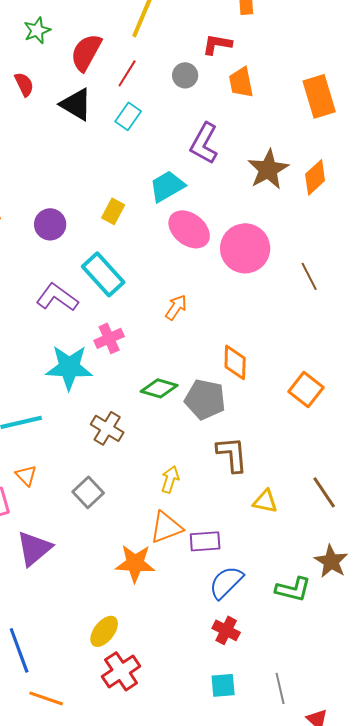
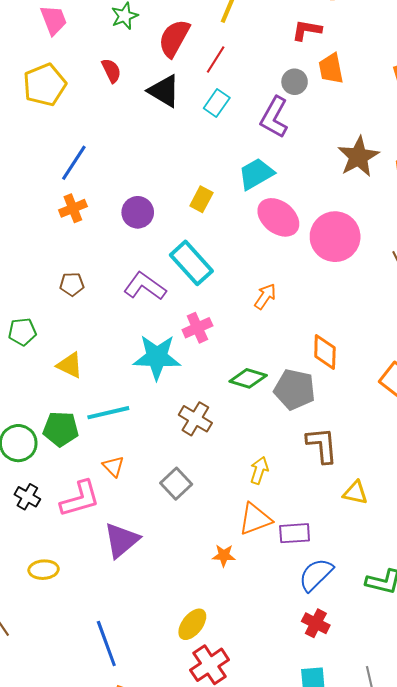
gray circle: (185, 75) -> (295, 82), moved
purple L-shape: (204, 143) -> (274, 117), moved
orange star: (135, 563) -> (224, 555), size x0.6

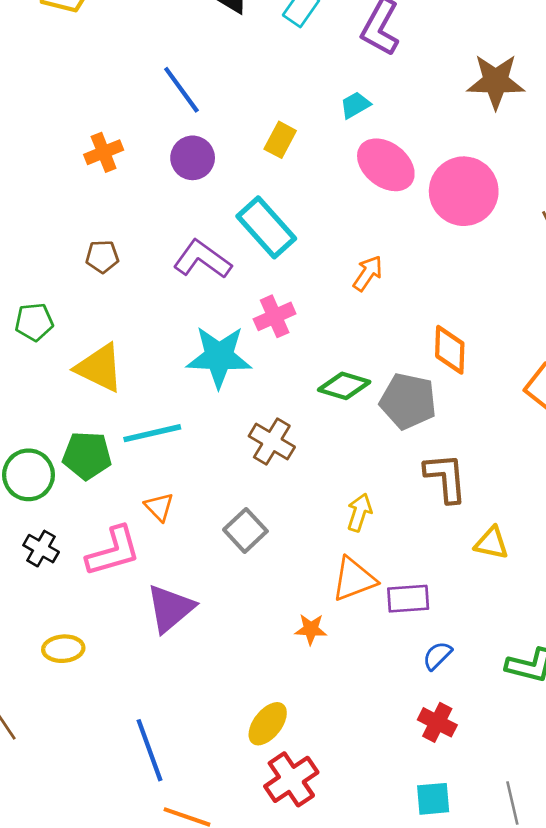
brown star: (358, 157) -> (496, 81), turned 30
blue line: (74, 163) -> (181, 90), moved, turned -69
cyan trapezoid: (256, 174) -> (355, 105), size x0.6
yellow triangle: (70, 365) -> (99, 368), size x1.4
blue semicircle: (316, 575) -> (437, 656), size x0.6

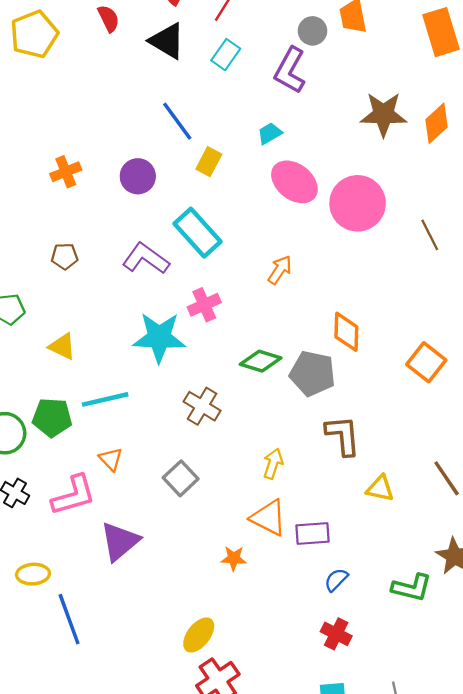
blue line: (181, 90) -> (177, 121), moved
yellow triangle: (99, 368) -> (62, 346), size x0.7
orange triangle: (354, 579) -> (269, 518), turned 48
blue line: (149, 750) -> (69, 619), moved

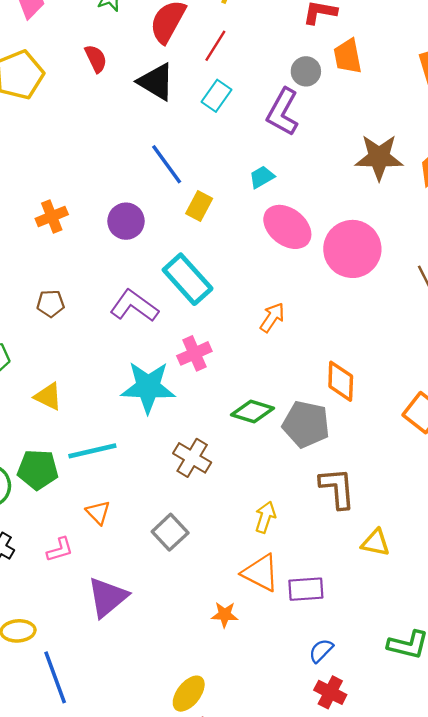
pink L-shape: (74, 495) -> (60, 550), size x0.6
blue semicircle: (336, 580) -> (321, 651), moved

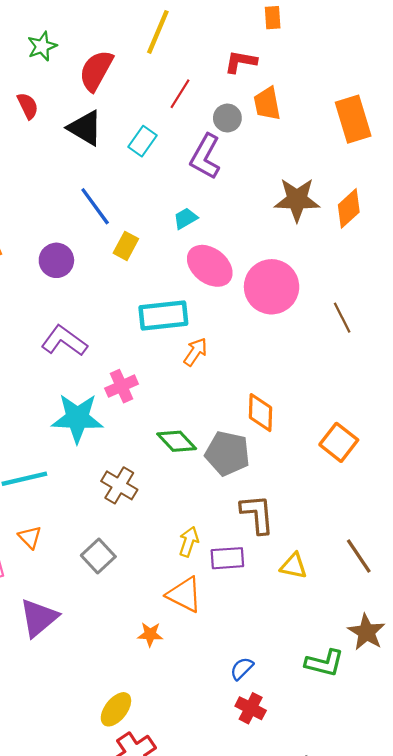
red line: (215, 46) -> (180, 94), moved
cyan rectangle: (188, 279) -> (163, 315), moved, turned -54
green diamond: (253, 411) -> (177, 441), turned 30
purple rectangle: (306, 589) -> (227, 558), moved

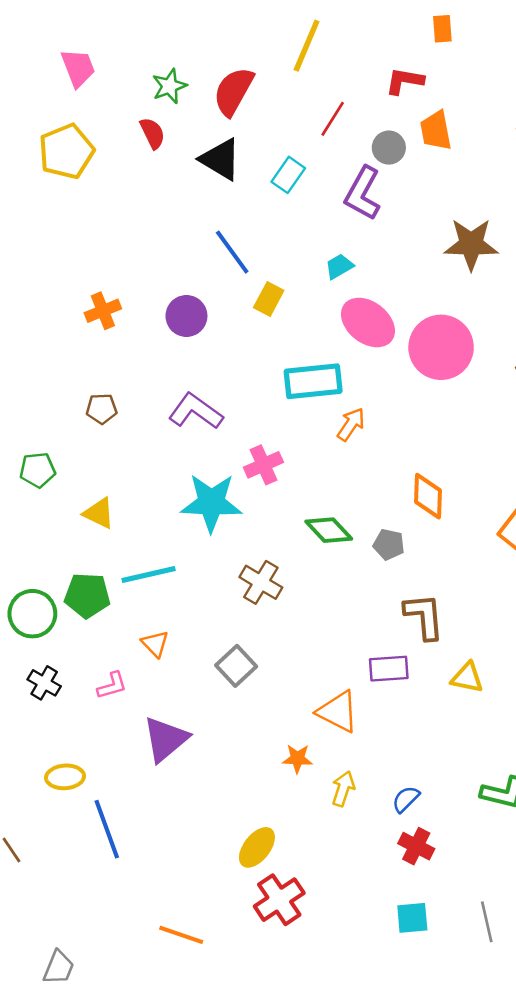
green star: (42, 46) -> (169, 86), moved
gray pentagon: (227, 453) -> (389, 544), size x0.6
yellow arrow: (189, 542) -> (343, 789), moved

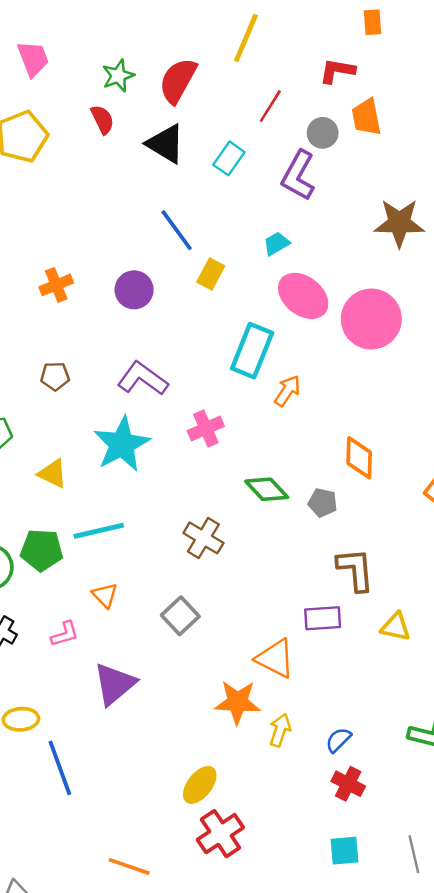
cyan rectangle: (313, 381) -> (252, 351), turned -62
cyan star: (211, 503) -> (122, 444), moved, turned -30
orange star: (297, 759) -> (237, 702), size x1.6

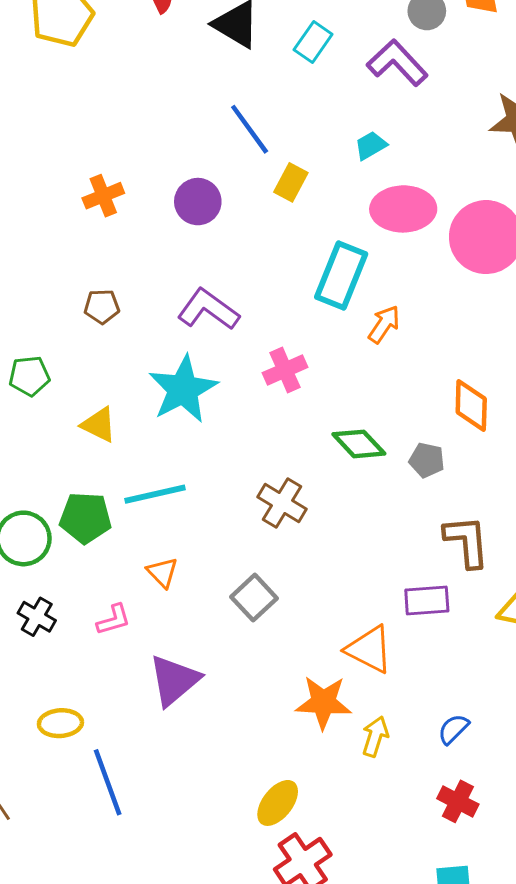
purple L-shape: (298, 175) -> (397, 63), turned 108
pink ellipse: (303, 296) -> (403, 209), turned -39
blue semicircle: (338, 740) -> (453, 729), moved

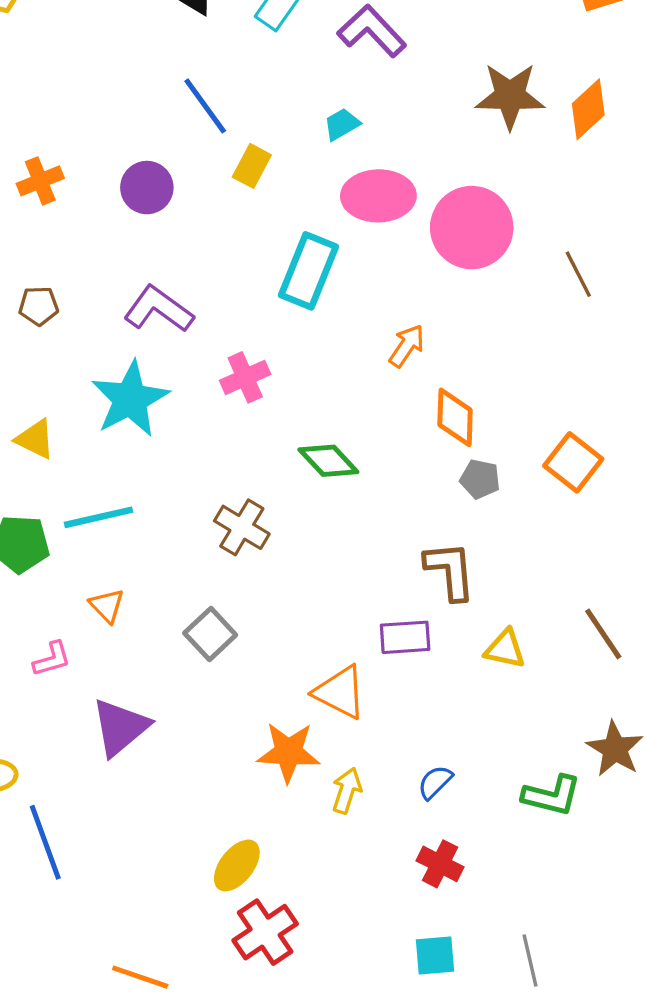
orange arrow: (384, 324) -> (407, 346), moved
gray pentagon: (427, 460) -> (480, 479), moved

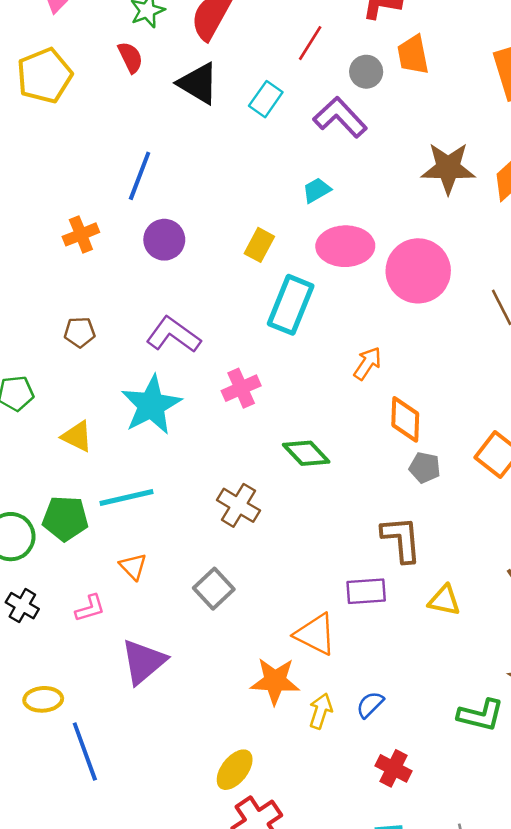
blue line: (205, 106) -> (140, 176), moved, turned 57
yellow rectangle: (252, 166) -> (259, 245), moved
blue semicircle: (435, 782) -> (370, 705), moved

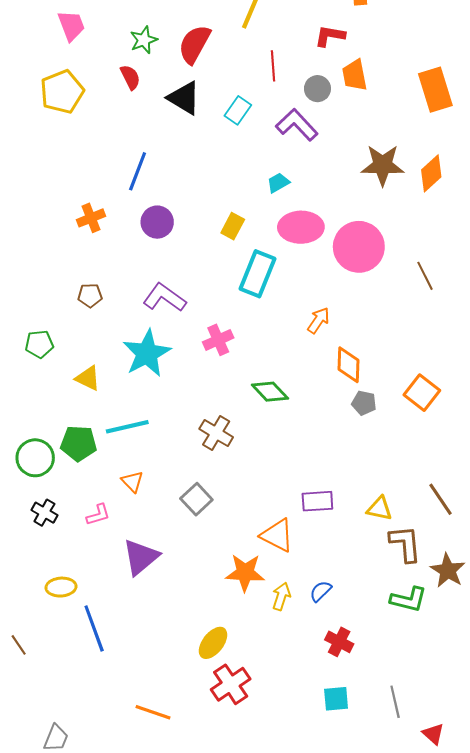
red line: (310, 43) -> (273, 66), turned -36
brown L-shape: (401, 539) -> (405, 544), moved

